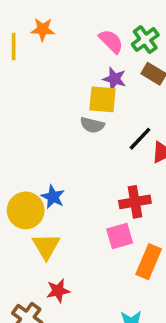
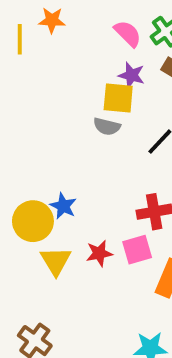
red star: (58, 291) -> (99, 253), moved

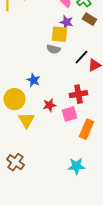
blue star: (63, 206) -> (33, 80), moved
red star: (99, 253) -> (49, 105), moved

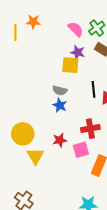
gray semicircle: (53, 49) -> (60, 90), moved
black line: (81, 57) -> (94, 89), turned -49
blue star: (33, 80) -> (60, 105), moved

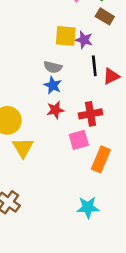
purple star: (78, 52) -> (84, 40), moved
red star: (60, 140) -> (55, 110), moved

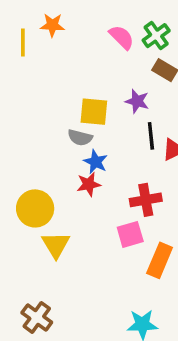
yellow square: (66, 36) -> (94, 112), moved
gray semicircle: (53, 67) -> (80, 138), moved
red star: (55, 110) -> (89, 184), moved

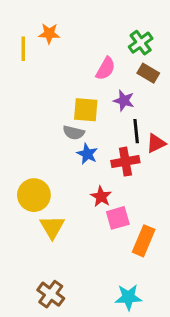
pink semicircle: (122, 37) -> (106, 69), moved, turned 75
red star: (89, 184) -> (101, 197), moved, turned -30
red cross: (146, 200) -> (125, 162), moved
brown cross: (37, 317) -> (51, 294), moved

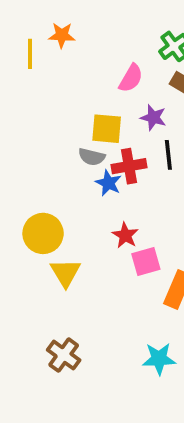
red cross: (125, 162) -> (129, 166), moved

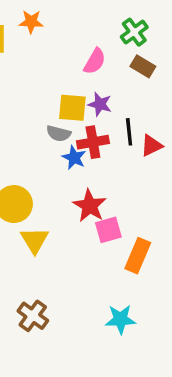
purple star: (153, 117) -> (100, 104), moved
red star: (125, 235) -> (90, 206), size x1.4

